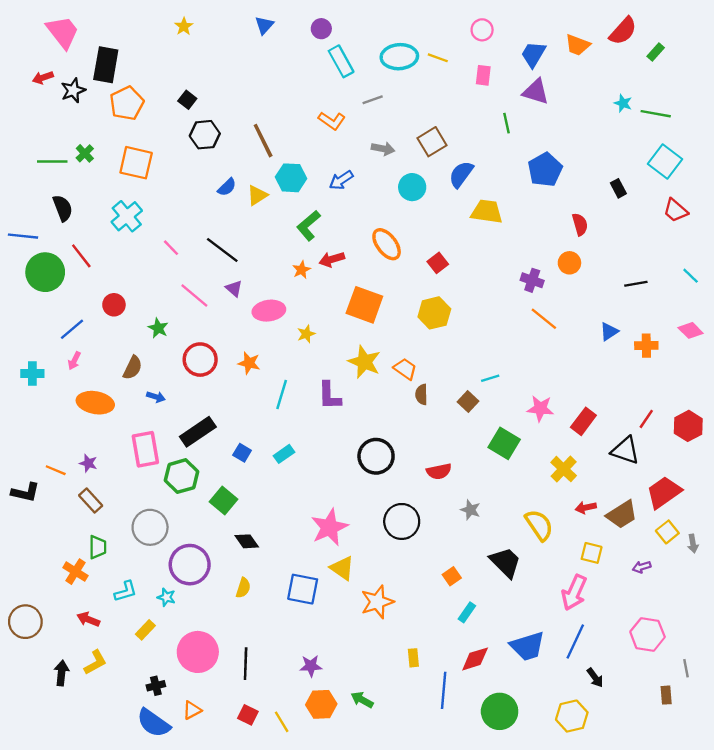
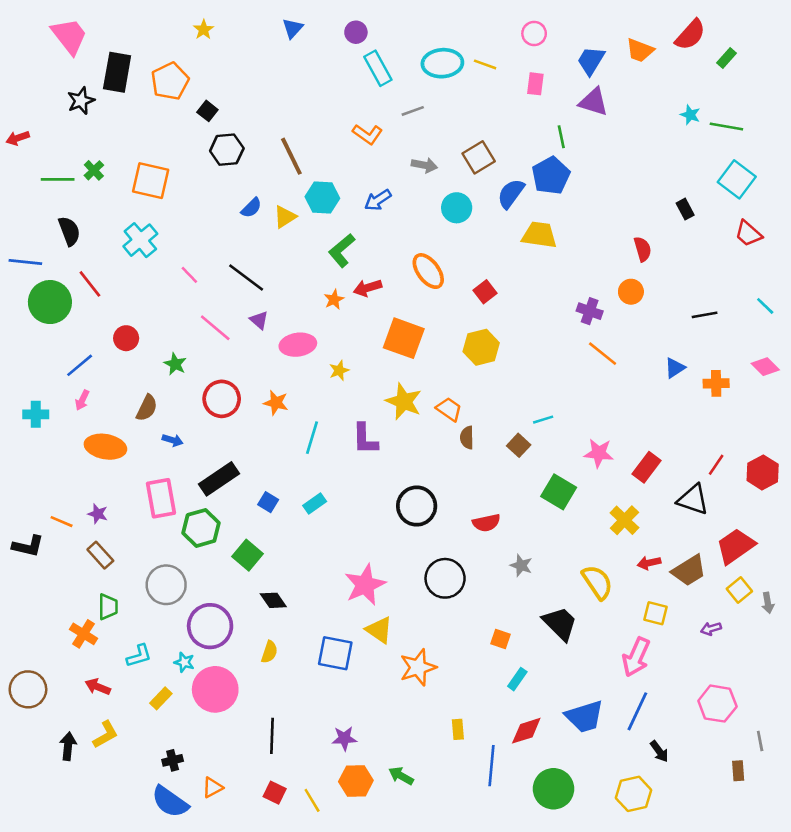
red arrow: (43, 78) -> (18, 138), moved
orange pentagon: (127, 103) -> (170, 81), moved
blue pentagon: (545, 170) -> (551, 176), moved
orange square: (452, 576) -> (501, 639), turned -36
pink circle: (198, 652) -> (215, 689), moved

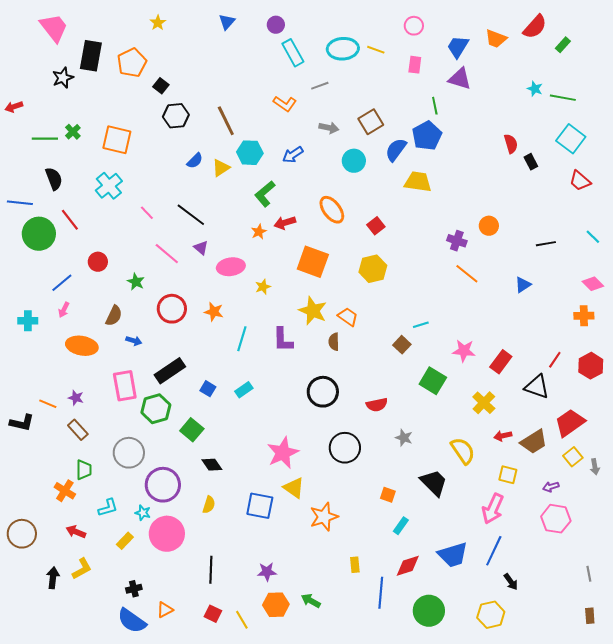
red semicircle: (643, 249) -> (511, 144), moved
orange cross: (716, 383) -> (584, 316), moved
brown semicircle: (467, 438) -> (334, 342), moved
pink hexagon: (717, 704) -> (556, 519), moved
brown rectangle: (738, 771) -> (590, 616), moved

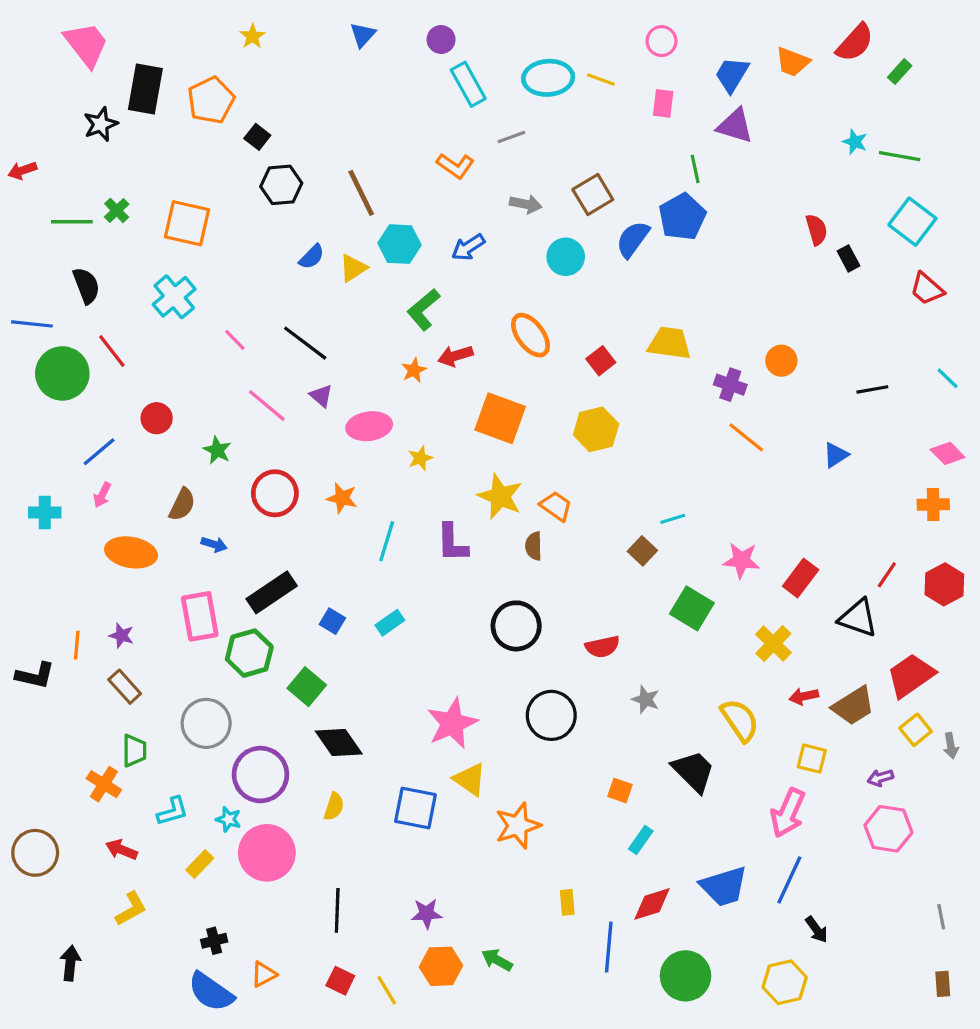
yellow trapezoid: (418, 182) -> (670, 343), moved
orange line: (48, 404) -> (77, 645), turned 72
black diamond: (212, 465) -> (339, 743), size x1.4
black arrow: (53, 578) -> (70, 963), moved

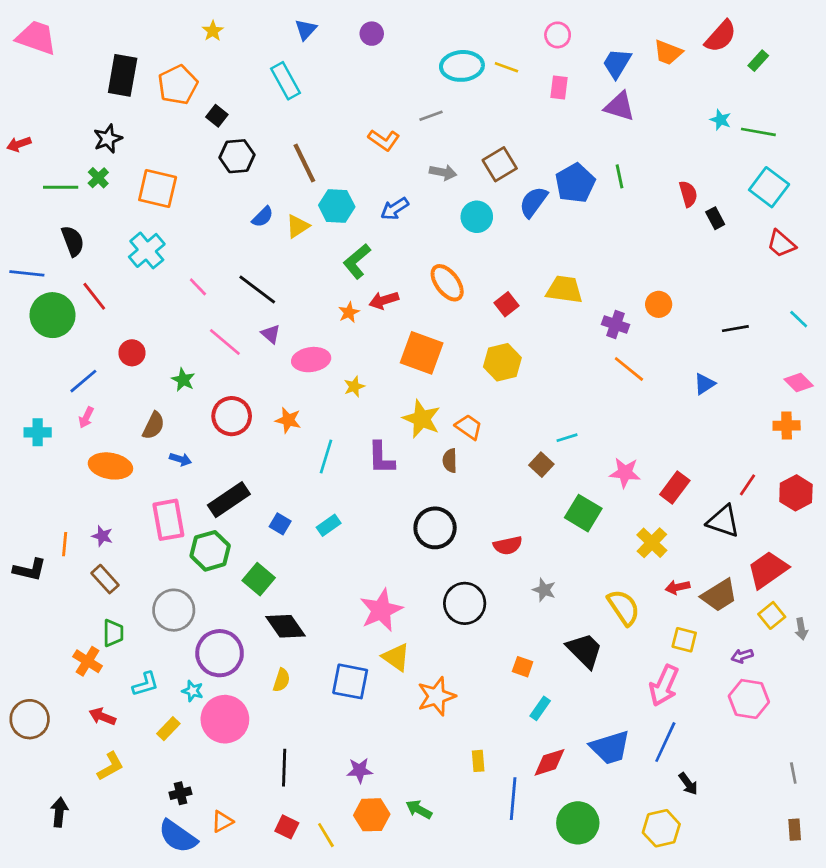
pink trapezoid: (86, 44) -> (36, 38), moved, turned -33
cyan rectangle: (468, 84) -> (286, 81), moved
black star: (101, 124) -> (108, 139), moved
green line: (695, 169) -> (620, 176), moved

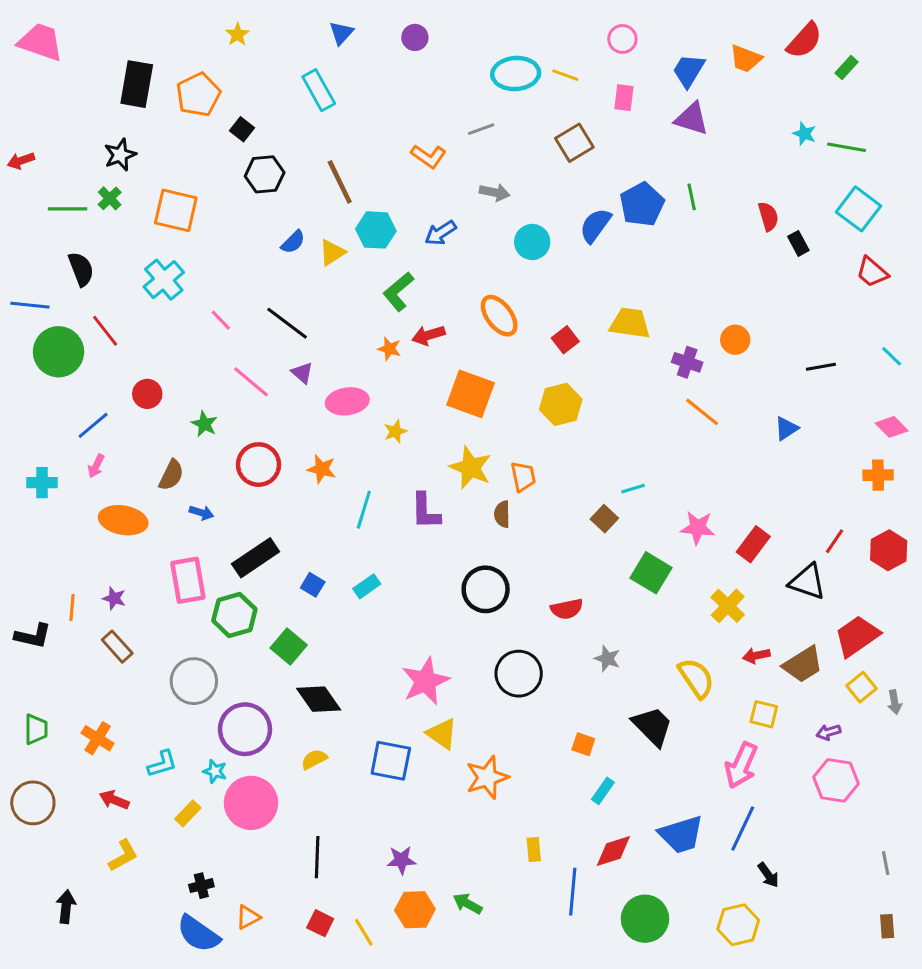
brown square: (500, 164) -> (574, 143), moved
orange star: (349, 312) -> (389, 349), turned -30
orange trapezoid: (469, 427) -> (523, 477), turned 44
green trapezoid: (113, 633) -> (36, 729), moved
yellow semicircle: (281, 680) -> (314, 759), turned -135

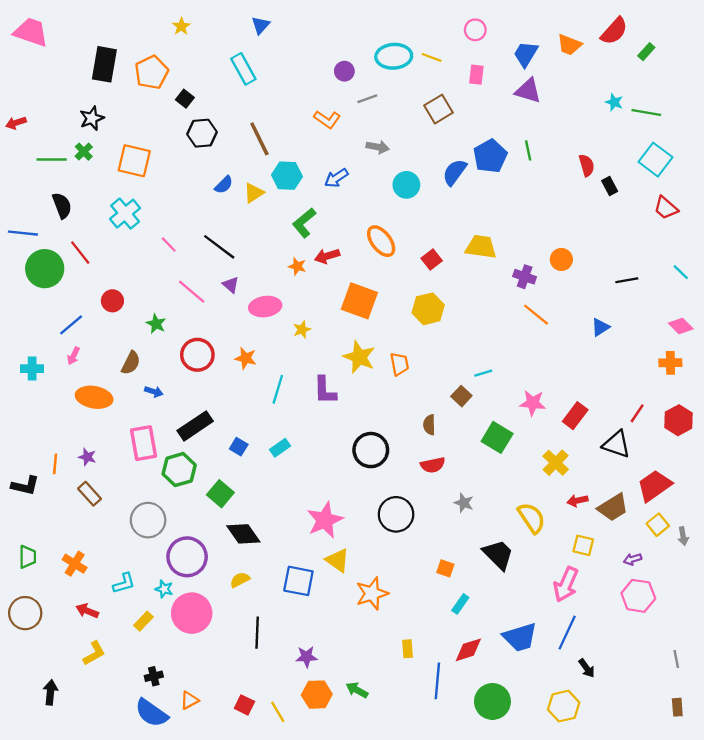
purple circle: (415, 37) -> (344, 71), moved
brown semicircle: (502, 514) -> (429, 425), moved
black line: (317, 857) -> (257, 633), moved

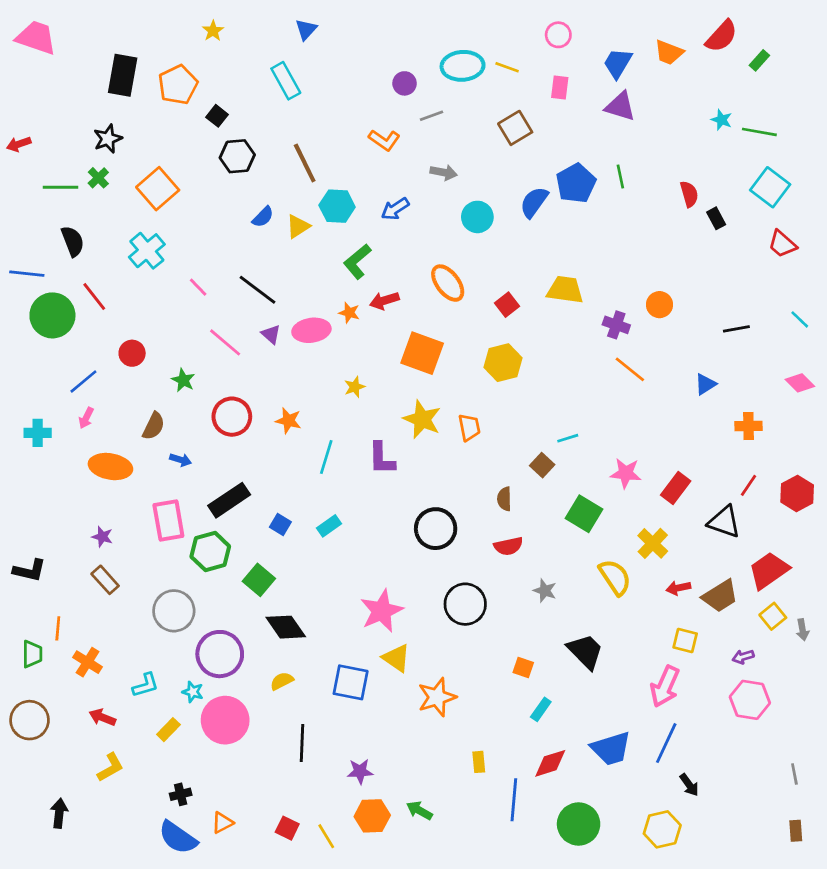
orange square: (134, 161) -> (158, 189), turned 36
pink ellipse: (265, 307) -> (311, 330), moved
orange cross: (670, 363) -> (749, 426), moved
orange line: (55, 464) -> (58, 628), moved
yellow semicircle: (532, 518) -> (615, 577), moved

